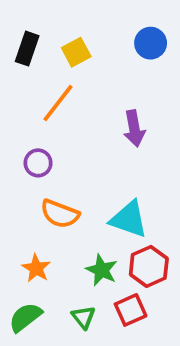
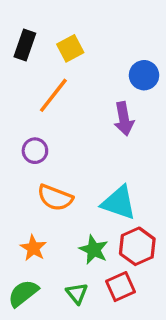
blue circle: (151, 43) -> (144, 75), moved

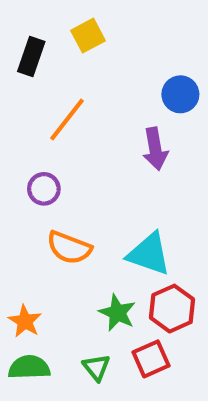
yellow square: (70, 48) -> (88, 36), moved
orange star: (33, 248) -> (25, 321), moved
green semicircle: (23, 293) -> (29, 367), turned 36

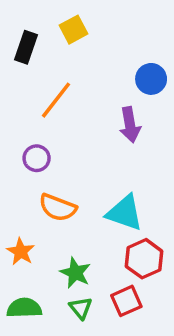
green star: (117, 313) -> (75, 273), moved
orange star: (25, 321) -> (21, 252), moved

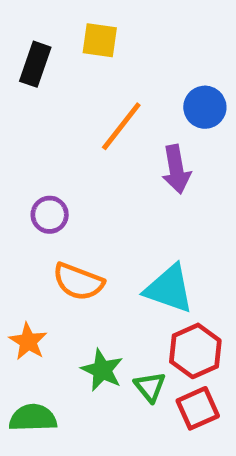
yellow square: (74, 30) -> (100, 40), turned 36
orange line: (56, 100) -> (121, 126), moved
red square: (126, 301) -> (198, 408), moved
green triangle: (81, 308) -> (150, 387), moved

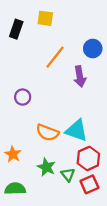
orange semicircle: (78, 282) -> (47, 133), moved

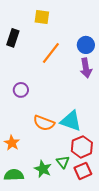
black rectangle: (16, 29) -> (13, 38), moved
purple arrow: (80, 77) -> (86, 68), moved
green star: (46, 167) -> (43, 169), moved

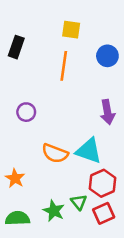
yellow square: (42, 17) -> (71, 30), moved
orange line: (51, 53) -> (64, 66), turned -30
purple arrow: (86, 68) -> (107, 112), moved

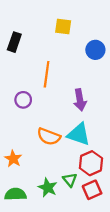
orange line: (64, 66) -> (47, 74), moved
purple arrow: (107, 112) -> (80, 100), moved

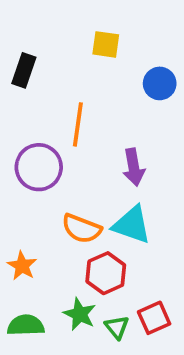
purple circle: (23, 100) -> (39, 167), size x1.6
red hexagon: (91, 163) -> (106, 273), moved
green triangle: (70, 180) -> (117, 327), moved

